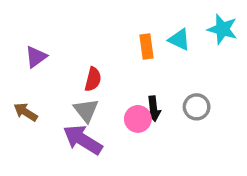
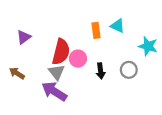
cyan star: (222, 29) -> (148, 46), moved
red semicircle: (93, 79) -> (61, 52), size x1.6
pink circle: (138, 119) -> (78, 59), moved

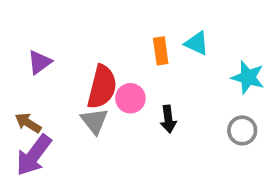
gray circle: (129, 70) -> (242, 130), moved
purple arrow: (54, 91) -> (34, 155), moved, turned -85

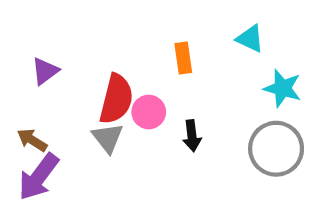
cyan triangle: (197, 43) -> (250, 39), moved
gray circle: (242, 130) -> (276, 149), size x1.6

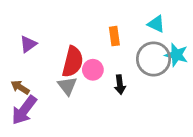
gray circle: (276, 149) -> (154, 59), moved

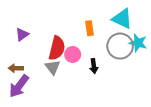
cyan triangle: (156, 24) -> (122, 19), size x1.5
brown arrow: (20, 87) -> (16, 68), turned -32

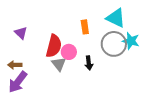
purple triangle: (22, 34) -> (21, 33), turned -40
gray triangle: (53, 67) -> (59, 64), moved

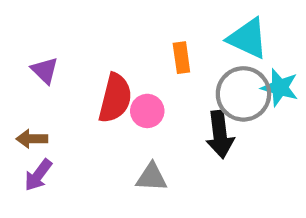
black arrow: (89, 63) -> (220, 134), moved, size x1.5
gray triangle: (59, 64) -> (152, 177), moved, turned -49
purple arrow: (18, 82) -> (38, 175), size x0.7

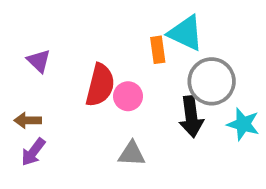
cyan triangle: (248, 38) -> (186, 33), moved
cyan star: (280, 87) -> (243, 124), moved

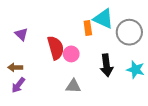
gray circle: (212, 81) -> (129, 32), moved
red semicircle: (100, 85) -> (56, 48), turned -30

